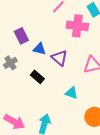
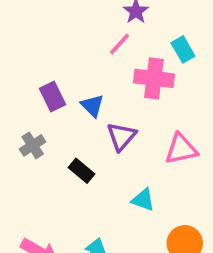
blue triangle: (39, 49) -> (92, 106), moved, turned 32
purple triangle: (59, 58) -> (121, 136), turned 30

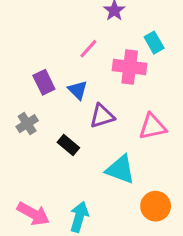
pink line: (120, 44) -> (88, 49), moved
purple triangle: (121, 136) -> (102, 116), turned 32
cyan triangle: (143, 200) -> (120, 169), size x1.5

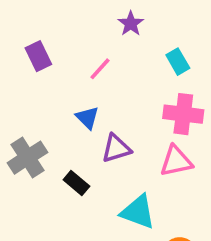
pink cross: (130, 67) -> (183, 114), moved
purple rectangle: (44, 82) -> (38, 56), moved
gray cross: (27, 124) -> (28, 158), size x1.5

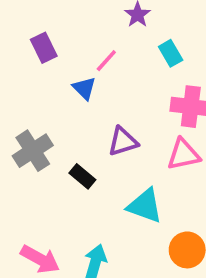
cyan rectangle: (178, 62) -> (171, 53), moved
blue triangle: (87, 118) -> (84, 88), moved

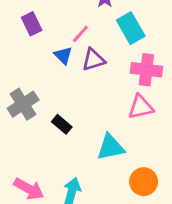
cyan rectangle: (171, 53) -> (131, 28), size x1.5
purple triangle: (123, 141) -> (93, 60), moved
cyan triangle: (145, 206) -> (111, 147), turned -32

